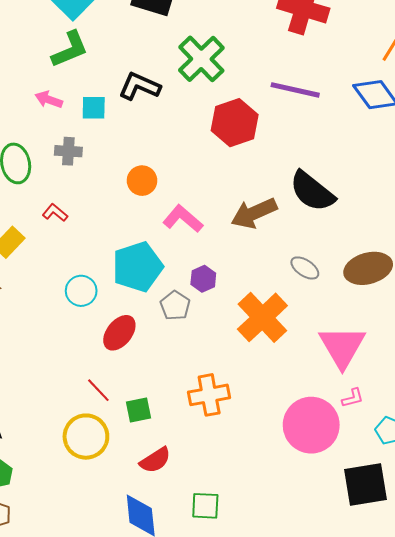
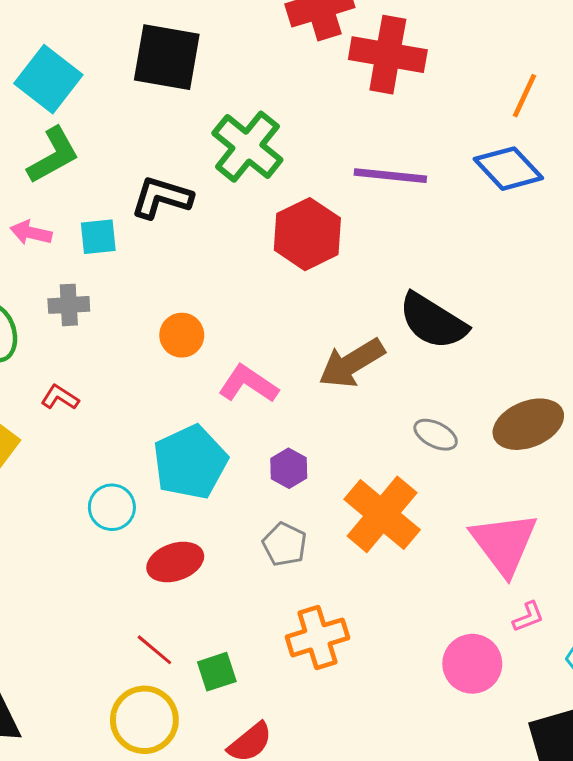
gray pentagon: (175, 306) -> (285, 544), moved
red ellipse: (119, 333) -> (175, 562), turned 39
pink circle: (311, 425) -> (472, 664), size x0.7

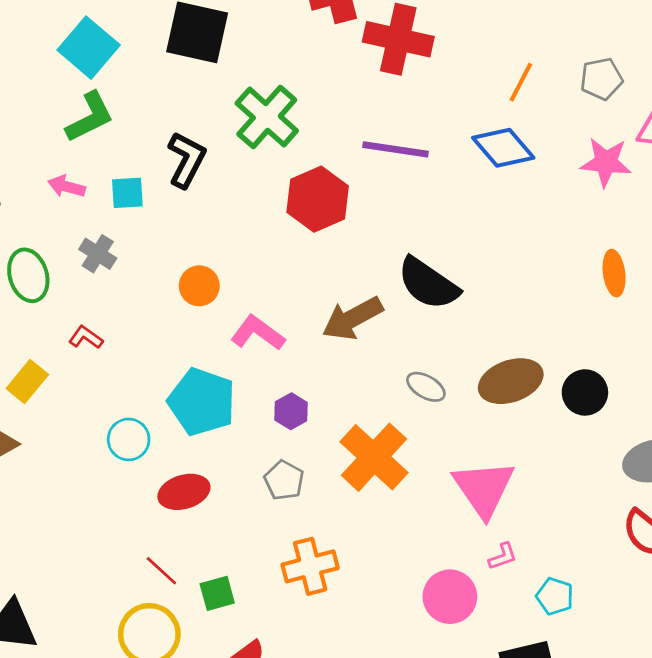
black L-shape: (162, 197) -> (187, 160), turned 98
gray cross: (69, 305) -> (98, 254), turned 33
cyan pentagon: (190, 462) -> (202, 402), turned -30

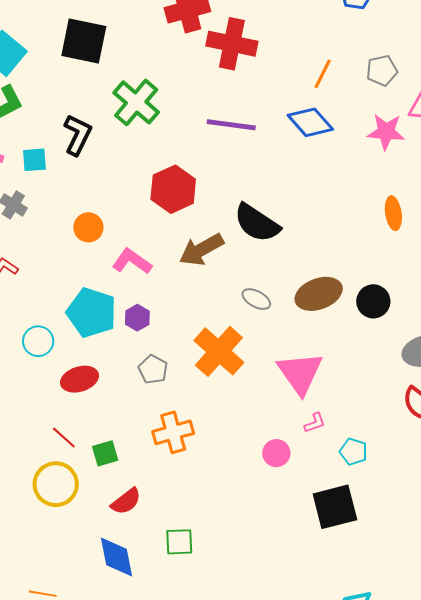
red hexagon: (318, 199) -> (173, 189), moved
purple hexagon: (291, 411) -> (137, 318), moved
pink circle: (450, 597) -> (276, 453), size x0.7

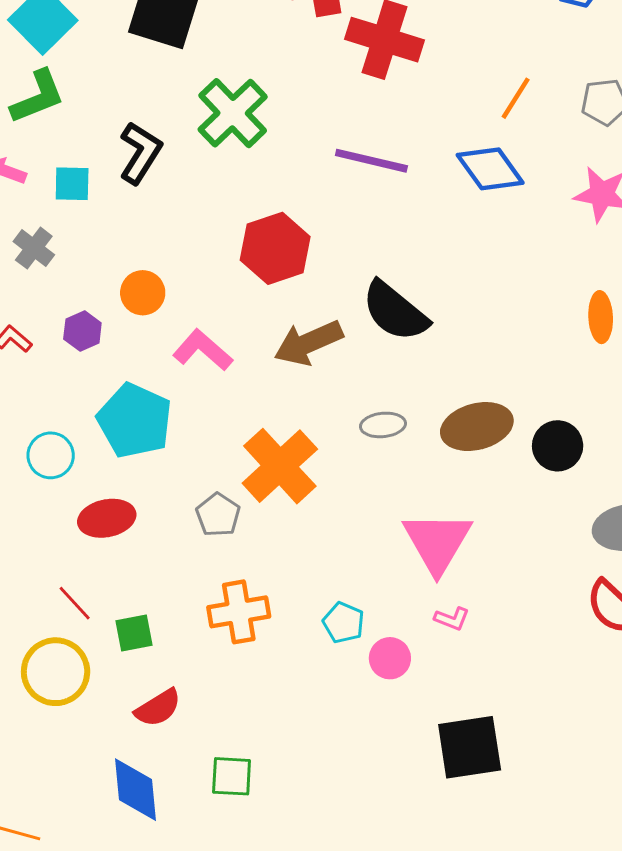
gray ellipse: (256, 299) -> (383, 425), turned -40
purple hexagon: (137, 318) -> (82, 331), moved
orange cross: (219, 351) -> (280, 466), moved
pink L-shape: (315, 423) -> (452, 619), turned 35
cyan pentagon: (353, 452) -> (344, 623), moved

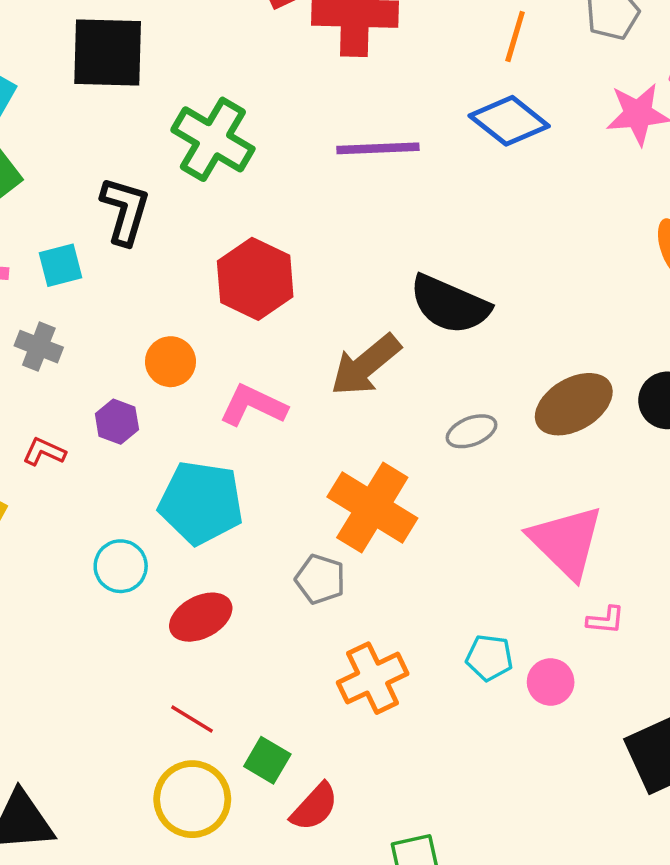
red hexagon: (275, 248) -> (255, 279), moved
green square: (134, 633) -> (267, 760), moved, turned -33

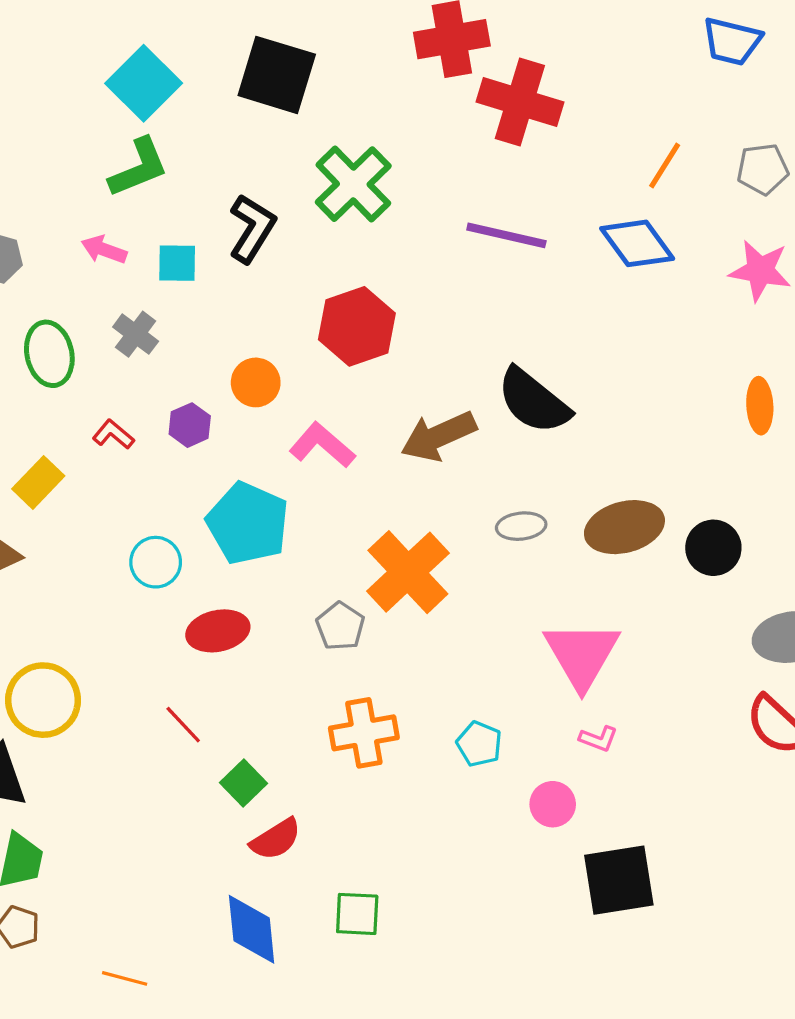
pink circle: (551, 682) -> (553, 804), moved
yellow circle: (192, 799) -> (43, 700), moved

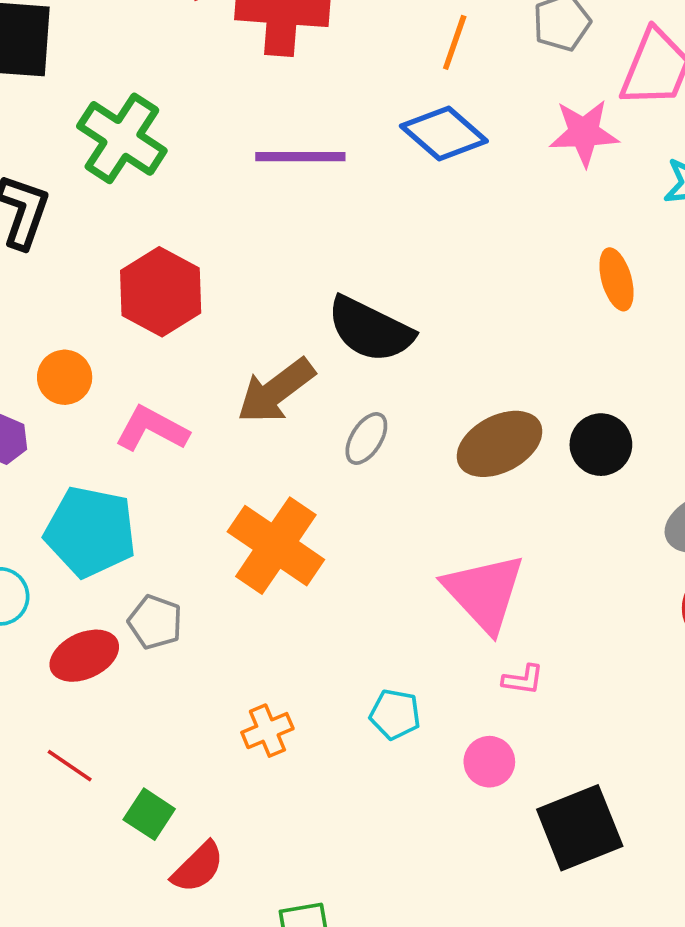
gray ellipse: (521, 526) -> (366, 438), moved, turned -39
gray pentagon: (340, 626) -> (155, 622), moved
orange cross: (364, 733) -> (267, 731), size x0.7

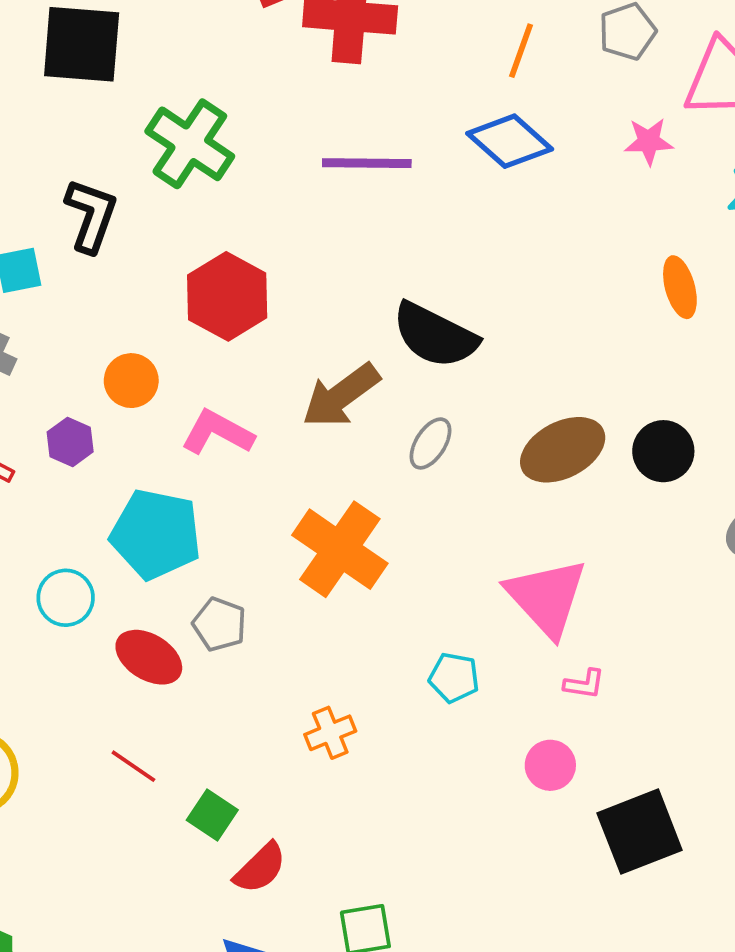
pink star: (584, 133) -> (649, 141), size x0.7
red ellipse: (84, 656) -> (149, 657), turned 56
cyan pentagon: (395, 714) -> (454, 678), moved

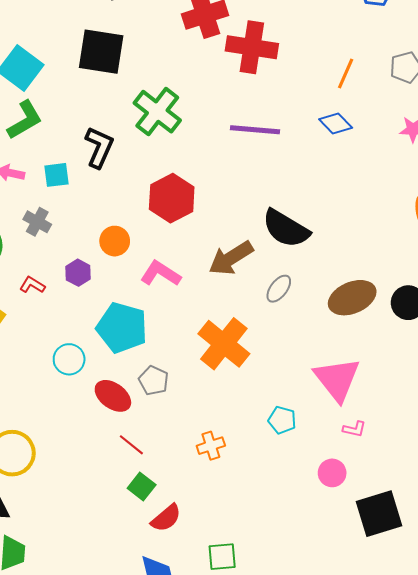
blue diamond: (510, 141) -> (336, 123), size x0.7
red line: (133, 766) -> (131, 445), moved

